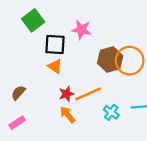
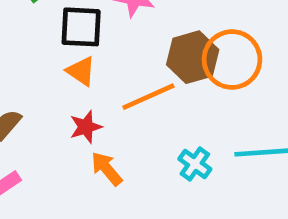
red star: (66, 94) -> (86, 127), moved
orange line: (88, 94) -> (148, 97), moved

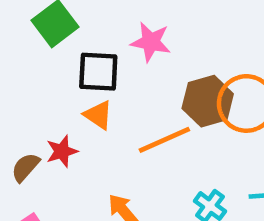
red star: (86, 127) -> (62, 151), moved

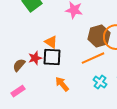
black square: (98, 72) -> (52, 57), moved
orange line: (164, 140) -> (93, 58), moved

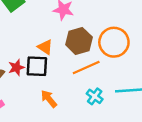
brown hexagon: (99, 36) -> (79, 41), moved
orange triangle: (51, 42) -> (45, 47), moved

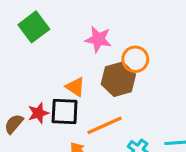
orange circle: (114, 42) -> (135, 59), moved, size x0.7
orange line: (86, 67) -> (105, 125), moved

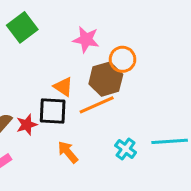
red star: (38, 113) -> (27, 125), moved
orange line: (105, 125) -> (97, 105), moved

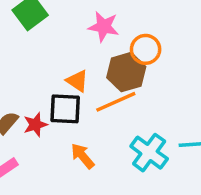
cyan cross: (126, 149) -> (149, 153), size x1.5

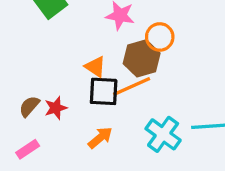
black square: (65, 109) -> (104, 91), moved
orange arrow: (83, 156) -> (100, 138), turned 90

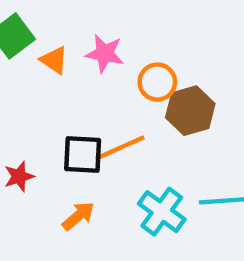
brown hexagon: (142, 58) -> (190, 111), moved
orange triangle: (95, 67) -> (54, 60), moved

